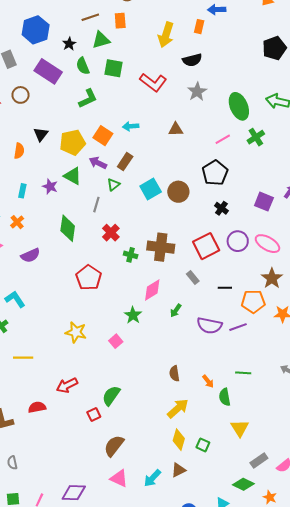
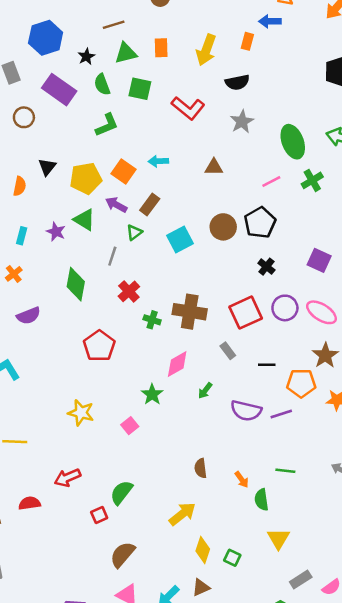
orange rectangle: (120, 21) -> (161, 48), moved
brown circle: (178, 192) -> (223, 227), moved
yellow arrow: (178, 408) -> (182, 514), moved

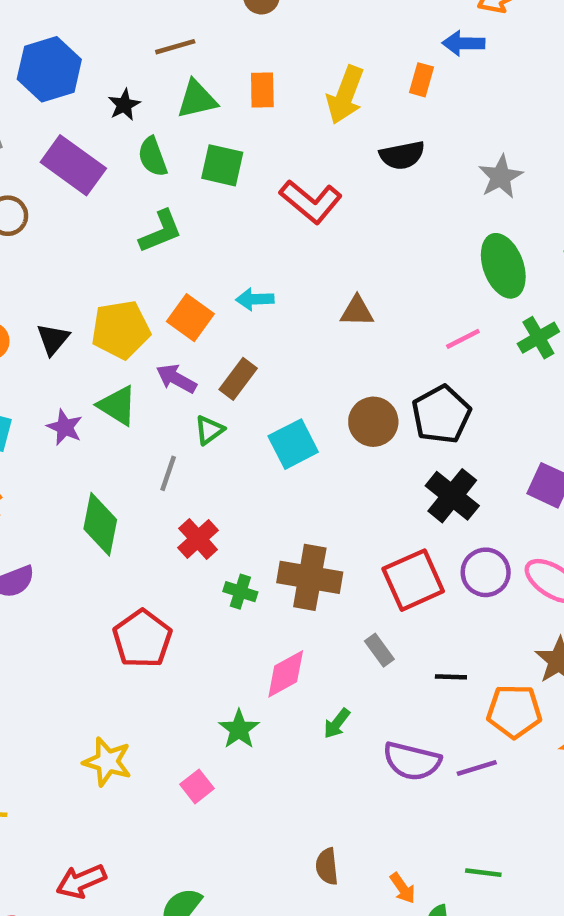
gray star: (242, 122) -> (501, 177), moved
black triangle: (47, 167) -> (53, 339), moved
black cross: (266, 267) -> (452, 496), size x1.6

